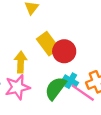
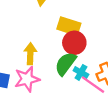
yellow rectangle: (48, 44) -> (69, 26), moved, turned -35
green semicircle: (55, 88) -> (66, 64), moved

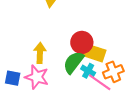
yellow rectangle: (69, 26) -> (94, 53), moved
pink star: (27, 79) -> (37, 77), turned 30

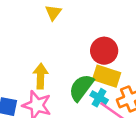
red circle: (82, 42) -> (104, 51), moved

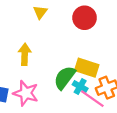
red circle: (104, 51) -> (85, 18), moved
yellow arrow: (41, 76) -> (25, 54), moved

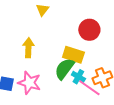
red circle: (85, 18) -> (89, 30), moved
yellow rectangle: (87, 68) -> (73, 55), moved

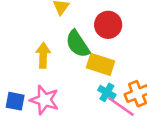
red circle: (89, 30) -> (108, 25), moved
green semicircle: (64, 69) -> (78, 44), moved, turned -70

